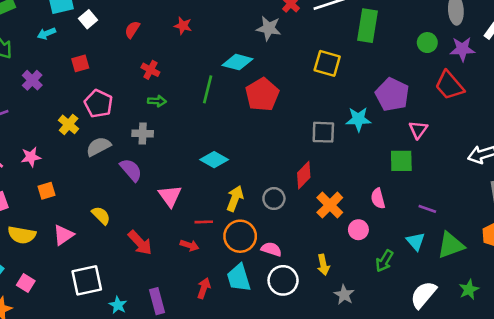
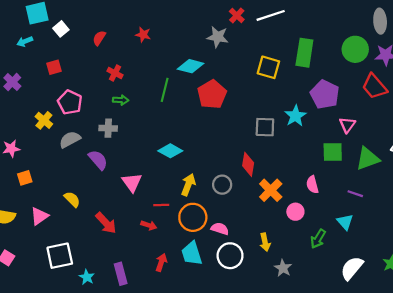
green rectangle: (367, 26) -> (304, 53), moved
green circle: (427, 43) -> (355, 49), size x1.5
cyan star: (358, 119) -> (295, 116), turned -30
red diamond: (304, 175) -> (248, 164), turned -35
green triangle: (451, 245) -> (368, 159), moved

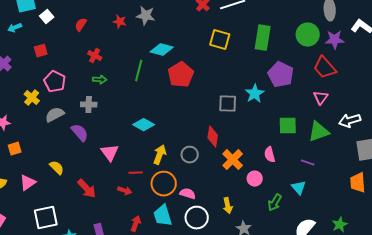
gray star: (218, 37) -> (146, 16), moved
yellow square: (268, 67) -> (220, 40), moved
pink triangle: (347, 125) -> (321, 98), moved

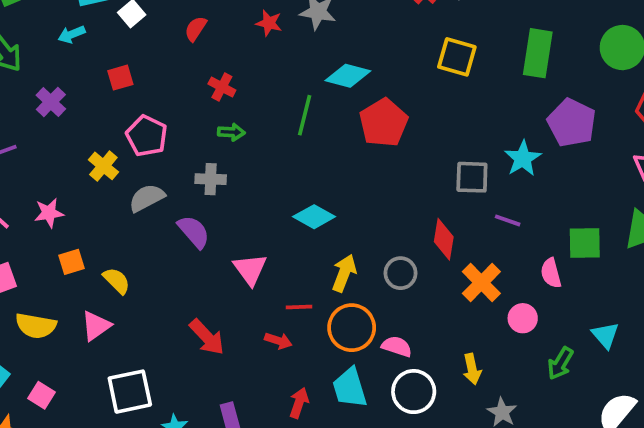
green square: (288, 126) -> (585, 243), moved
purple line: (308, 163) -> (508, 220), moved
yellow semicircle: (57, 168) -> (117, 281), moved

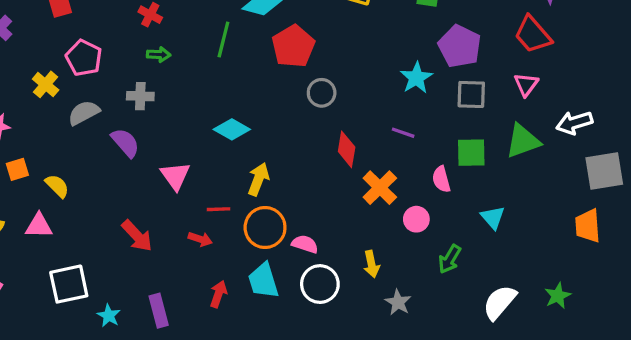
gray square: (472, 177) -> (471, 94), moved
gray circle: (401, 273) -> (322, 93), moved
pink triangle: (96, 326) -> (39, 226), turned 36
cyan triangle: (605, 335) -> (493, 218), moved

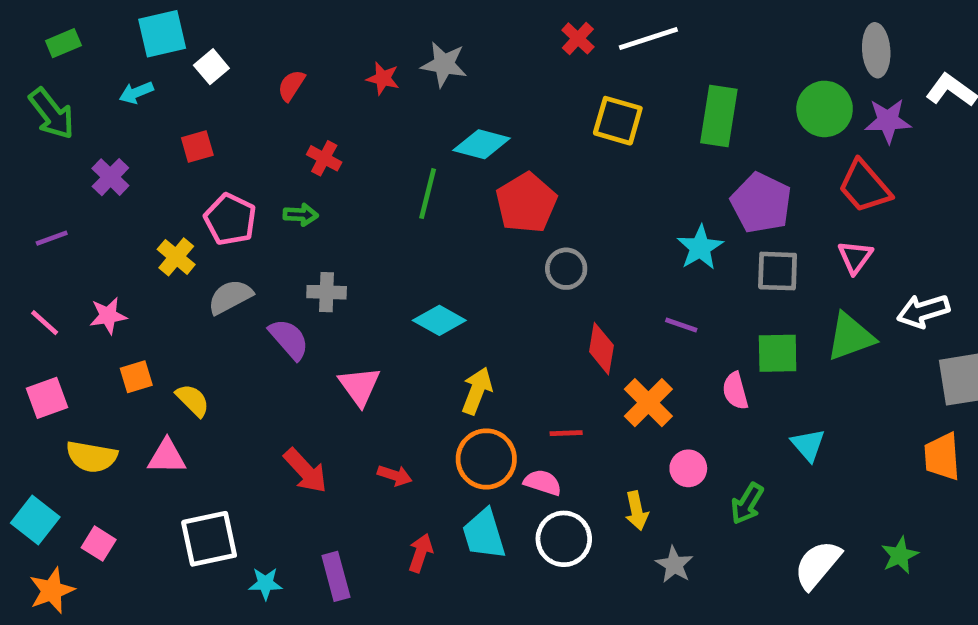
green arrow: (159, 55) -> (301, 215), moved
gray cross: (140, 96) -> (327, 292), moved
red line: (218, 209) -> (566, 433), moved
pink circle: (416, 219) -> (688, 468), moved
cyan star: (109, 316) -> (265, 583), turned -30

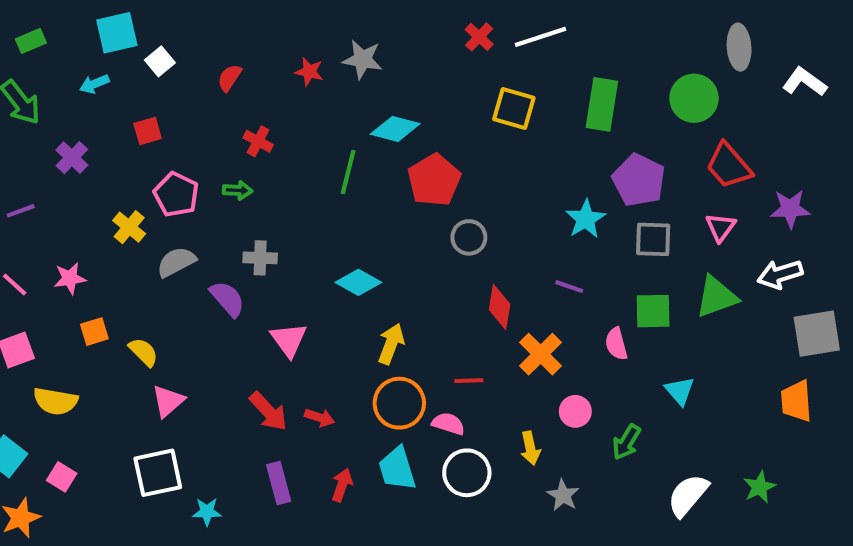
purple star: (888, 121) -> (790, 209), moved
pink triangle: (167, 457) -> (168, 401), moved, turned -42
red arrow: (305, 471) -> (268, 411), moved
purple rectangle: (336, 576) -> (279, 483), moved

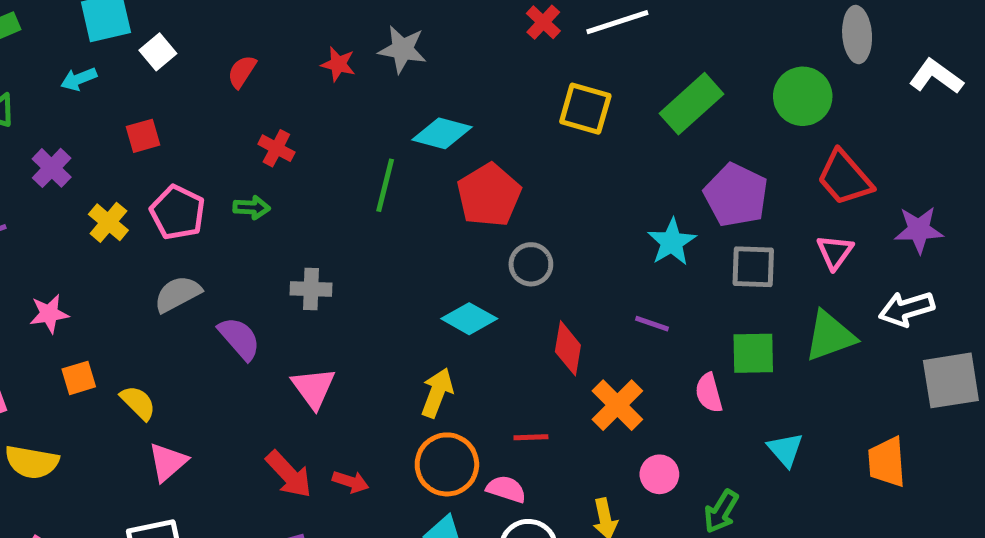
green rectangle: (602, 104) -> (692, 104), turned 39
yellow cross: (129, 227) -> (108, 222), moved
gray cross: (260, 258) -> (311, 289), moved
cyan diamond: (358, 282) -> (469, 319), moved
orange trapezoid: (796, 401) -> (887, 462), moved

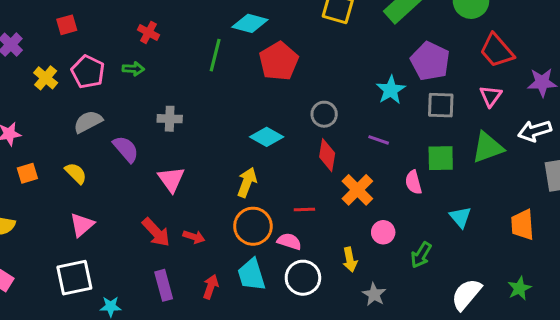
gray circle: (531, 264) -> (324, 114), moved
yellow semicircle: (138, 403) -> (76, 173), moved

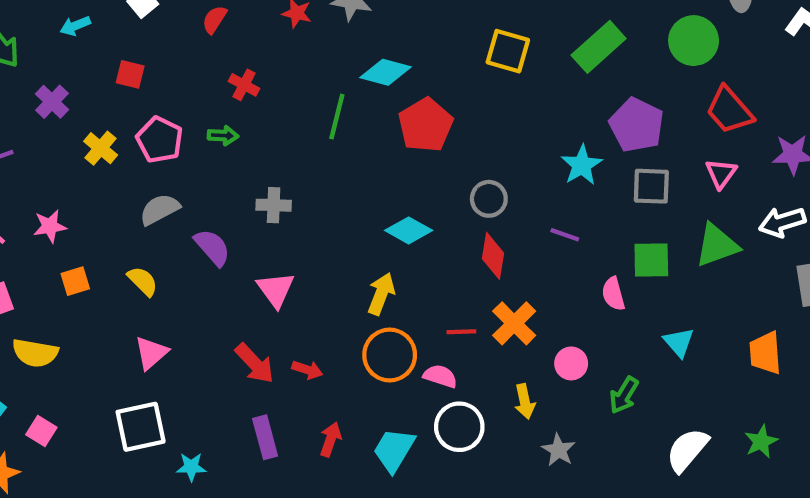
red square: (67, 25) -> (130, 74), turned 30
orange cross: (357, 190) -> (514, 323), moved
cyan trapezoid: (251, 275) -> (394, 450), moved, turned 48

